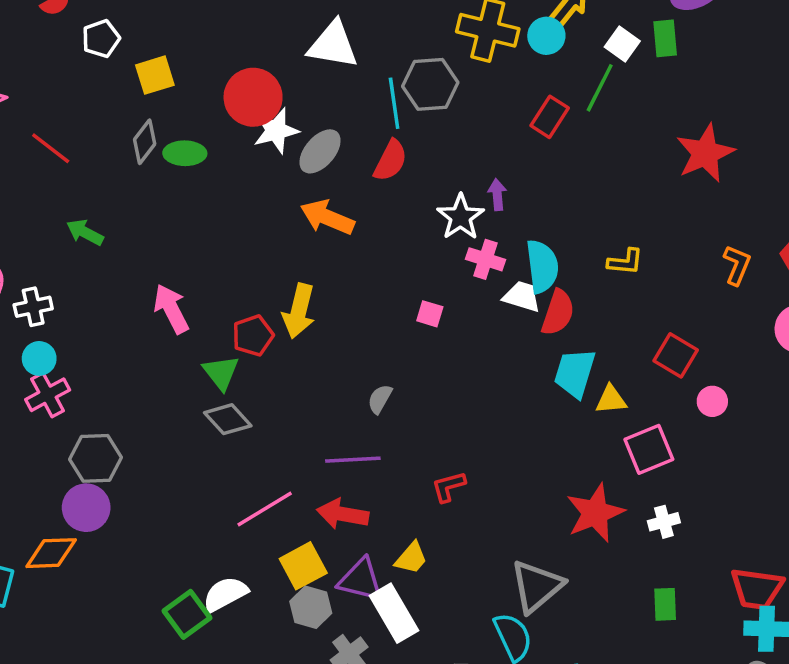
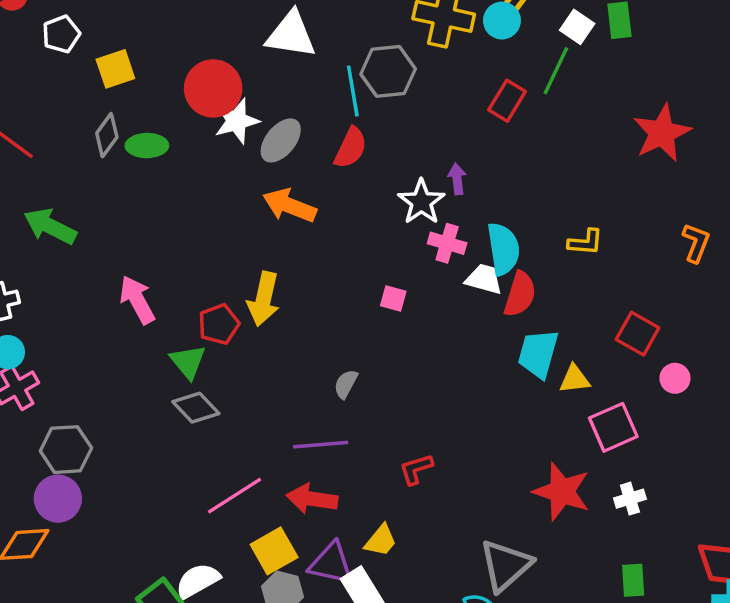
green arrow: (85, 232) -> (50, 226), size x1.4
red star: (595, 513) -> (562, 491), turned -30

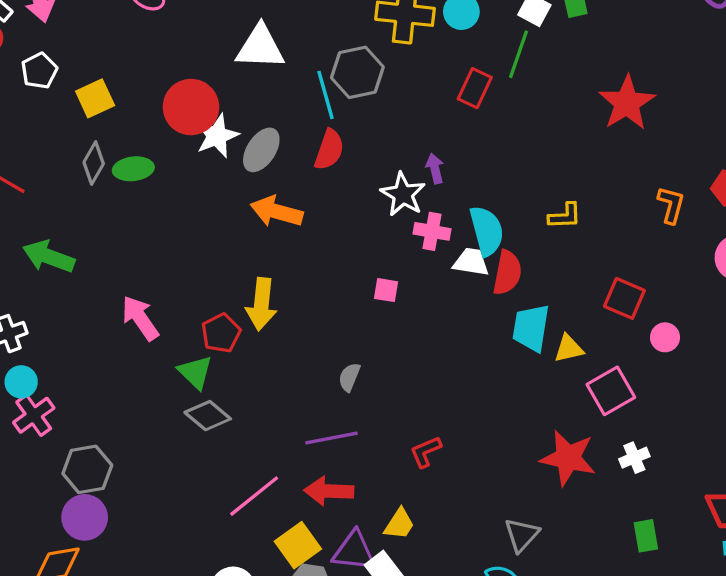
gray triangle: (505, 565) -> (522, 535), size x0.7

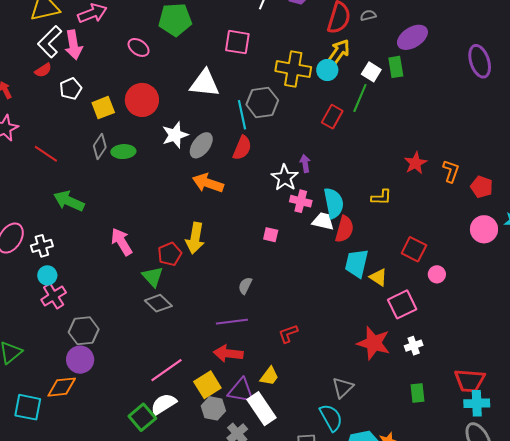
red star: (627, 103) -> (415, 163), moved, size x0.7
red circle: (191, 107) -> (142, 100), moved
orange L-shape: (671, 205) -> (451, 171), moved
yellow triangle: (569, 349) -> (378, 277), turned 42
pink line: (254, 496) -> (167, 370), moved

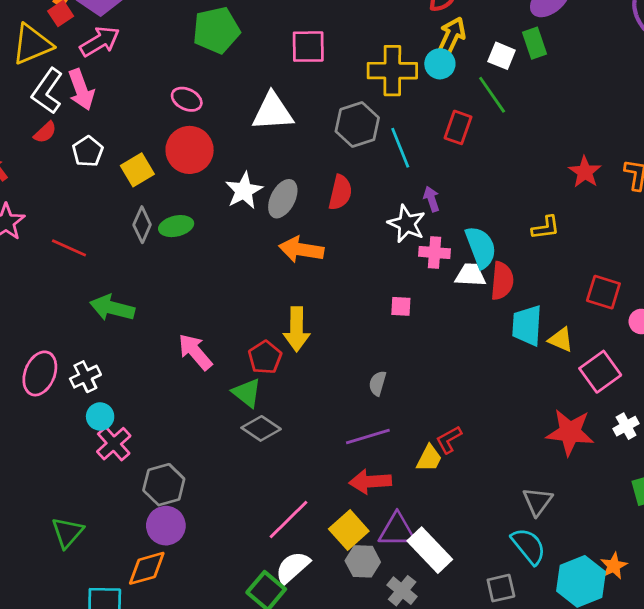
pink ellipse: (139, 47) -> (187, 99), moved
green line: (360, 98) -> (492, 95), turned -48
cyan line: (242, 115) -> (400, 148), moved
yellow trapezoid: (269, 376) -> (429, 458), moved

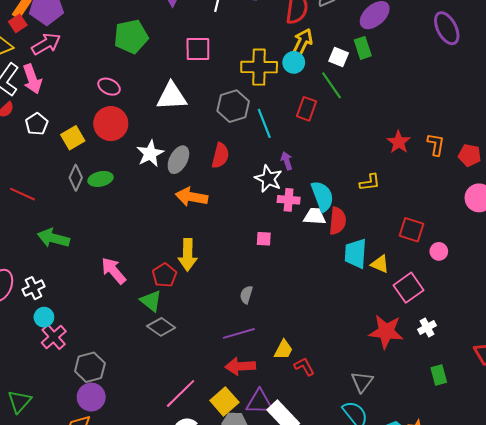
red L-shape: (449, 440) -> (304, 367), moved, turned 90

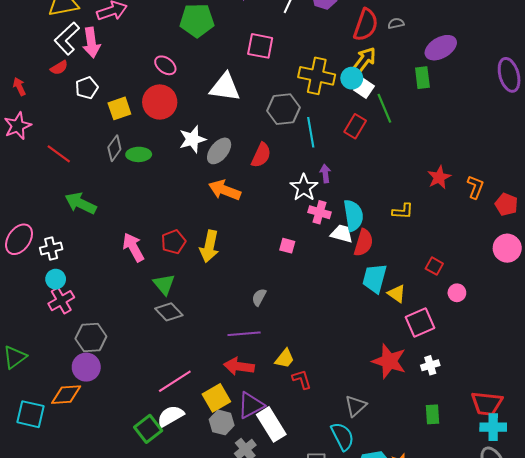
white square: (339, 57) -> (364, 88), moved
red square: (411, 230) -> (434, 266), size x0.7
red pentagon: (164, 275) -> (173, 242), moved
purple triangle: (259, 402) -> (251, 405), turned -40

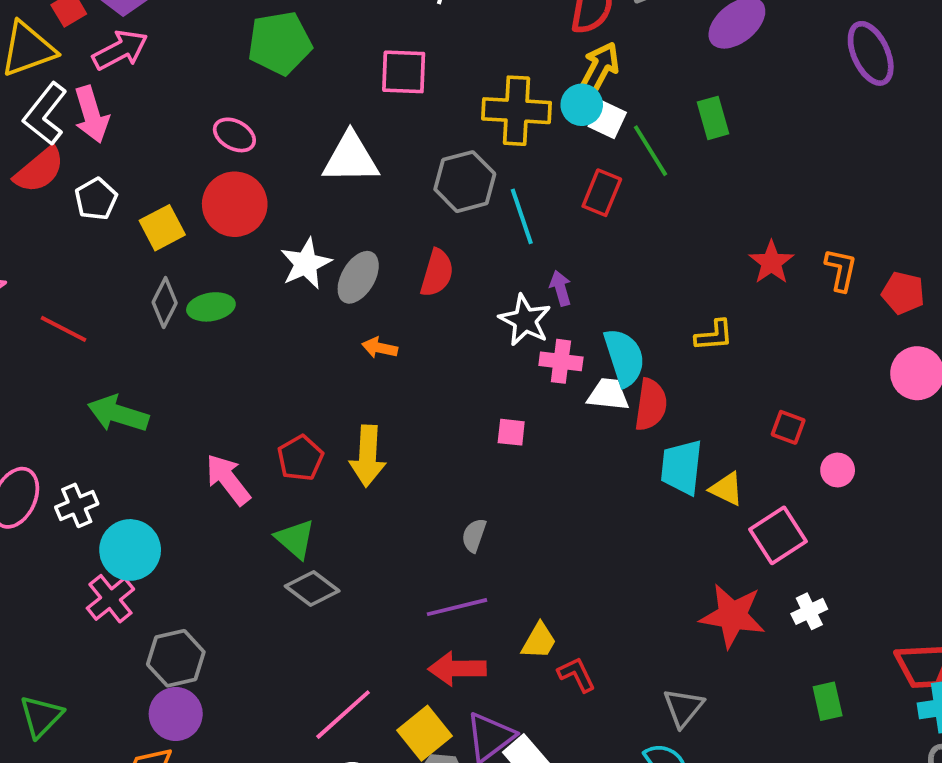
red semicircle: (59, 68) -> (39, 170), size x1.6
green rectangle: (422, 78) -> (713, 118), moved
orange arrow: (225, 190) -> (380, 348), size x0.6
cyan circle: (56, 279) -> (130, 550), moved, size x1.6

